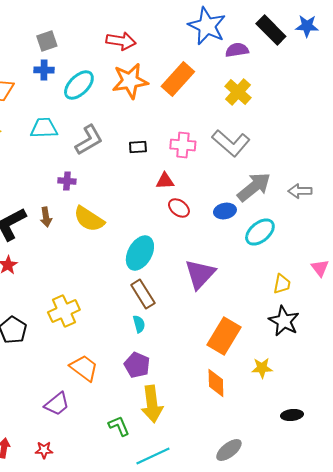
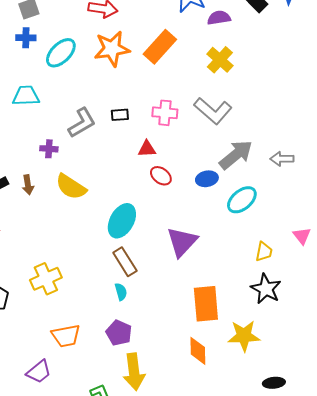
gray L-shape: (89, 140) -> (82, 123), moved
orange rectangle: (224, 336) -> (206, 304), turned -36
orange trapezoid: (84, 368) -> (66, 336), turned 132
yellow star: (262, 368) -> (244, 336), size x1.5

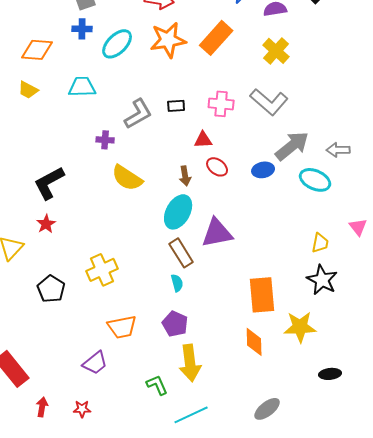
brown arrow: (28, 185) -> (185, 176), moved
cyan ellipse: (242, 200) -> (315, 180), moved, turned 64
purple triangle: (182, 242) -> (217, 233), moved, turned 36

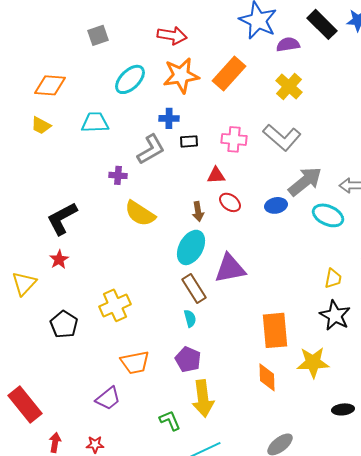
blue cross: (82, 29) -> (169, 118), moved

